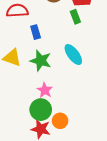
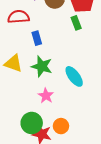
cyan ellipse: (73, 55) -> (74, 76), moved
green circle: (41, 110) -> (32, 123), moved

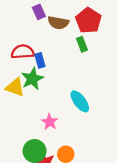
red semicircle: (18, 17) -> (23, 52), moved
green star: (42, 66) -> (32, 79), moved, turned 30

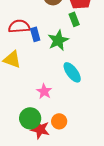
green star: (32, 79) -> (58, 40), moved

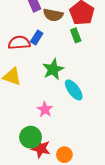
blue rectangle: (35, 34) -> (37, 38), moved, turned 48
green star: (58, 40) -> (53, 69), moved
orange circle: (59, 121) -> (64, 155), moved

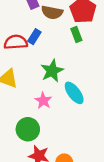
pink star: (45, 109) -> (43, 101), moved
green circle: (31, 137) -> (28, 129), moved

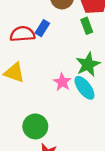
green star: (52, 71) -> (88, 64), moved
pink star: (43, 101) -> (62, 82), moved

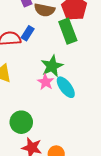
green rectangle: (87, 26) -> (68, 31), size x1.6
green star: (88, 64) -> (52, 66), moved

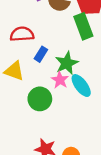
blue rectangle: (28, 33) -> (41, 54), moved
green circle: (21, 122) -> (40, 99), moved

